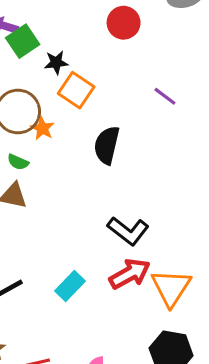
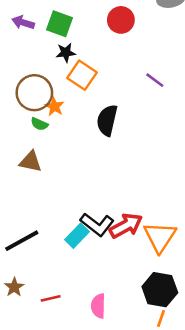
green square: (23, 41) -> (59, 24), moved, turned -36
green semicircle: (18, 162) -> (39, 124), moved
black L-shape: (128, 231) -> (97, 224), moved

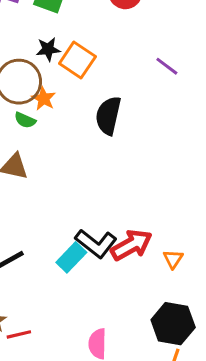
black star: (66, 53) -> (48, 49), moved
orange triangle: (160, 237) -> (173, 259), size x0.5
red line: (51, 298) -> (19, 334), moved

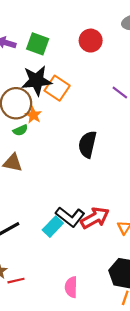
black star: (48, 49) -> (37, 81), size x1.8
black semicircle: (108, 116) -> (87, 144), moved
green semicircle: (25, 120) -> (20, 130), turned -48

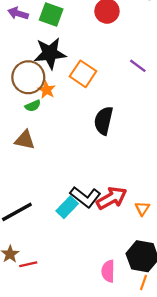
orange square: (57, 88) -> (83, 74), moved
pink semicircle: (71, 287) -> (108, 271), moved

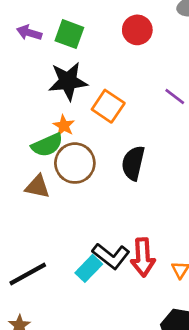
brown circle: (28, 77) -> (75, 163), moved
green semicircle: (33, 106) -> (47, 145), size x1.6
red arrow: (112, 198) -> (143, 257), turned 116

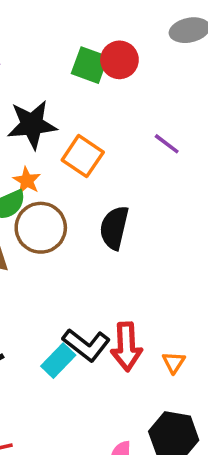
green square: (69, 34) -> (90, 65), moved

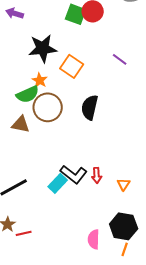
red arrow: (126, 347) -> (97, 175), size x0.6

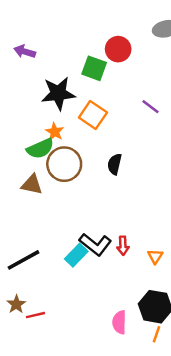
green square: (76, 14) -> (94, 68), moved
black semicircle: (90, 107) -> (115, 164), size x0.7

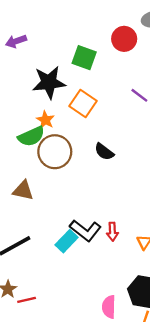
red circle: (118, 49) -> (124, 39), moved
purple arrow: (25, 52) -> (16, 41), turned -36
black semicircle: (115, 164) -> (104, 152), turned -66
brown triangle: (32, 184) -> (23, 190), moved

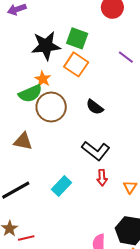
green square: (84, 58) -> (77, 38), moved
black L-shape: (85, 230) -> (96, 151), moved

